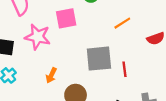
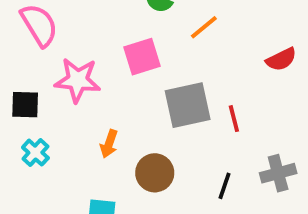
pink square: (66, 18) -> (142, 57), moved
orange line: (122, 23) -> (204, 27), moved

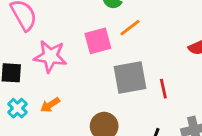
orange line: (204, 27) -> (130, 28), moved
orange arrow: (109, 144) -> (50, 105), moved, turned 36

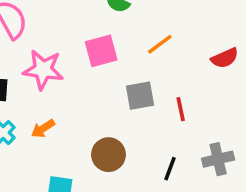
orange line: (130, 28) -> (160, 44), moved
gray square: (130, 78) -> (140, 96), size x0.7

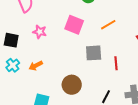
pink square: (101, 51) -> (74, 25), turned 30
pink star: (43, 70) -> (40, 32), size x0.6

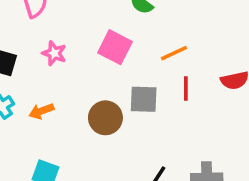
red line: (116, 63) -> (186, 88), moved
brown circle: (72, 85) -> (105, 118), moved

